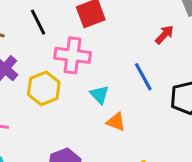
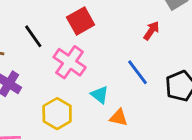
pink cross: (73, 55) -> (70, 62), turned 36
yellow hexagon: (44, 88) -> (57, 114), moved

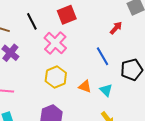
cyan triangle: (100, 95) -> (106, 90), moved
yellow hexagon: (57, 114) -> (56, 77), moved

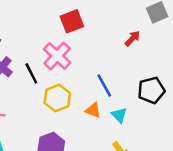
black line: (32, 21) -> (31, 73), moved
blue line: (102, 56) -> (104, 85), moved

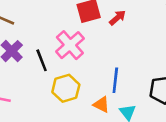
red arrow: (132, 38) -> (117, 18), moved
blue line: (104, 85) -> (115, 80), turned 30

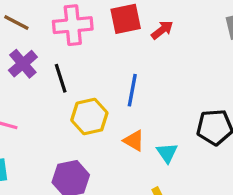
pink cross: (70, 45) -> (73, 25), moved, turned 32
blue line: (115, 80) -> (132, 90), moved

